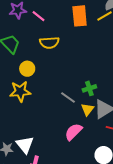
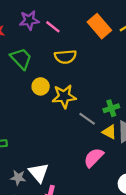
orange rectangle: (80, 16) -> (99, 26), turned -35
yellow star: (20, 91) -> (64, 96), moved
yellow triangle: (88, 109) -> (109, 132), turned -40

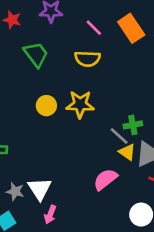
pink line: (53, 27) -> (94, 28), moved
yellow circle: (41, 86) -> (46, 106), moved
gray line: (87, 119) -> (119, 136), moved

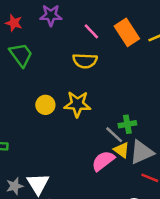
green trapezoid: (36, 54) -> (21, 55), moved
pink semicircle: (105, 179) -> (103, 161), moved
gray star: (15, 191) -> (15, 186), turned -30

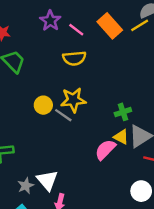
purple star: (51, 15) -> (50, 21), moved, turned -30
gray line: (114, 135) -> (63, 115), moved

